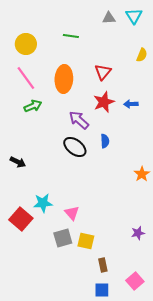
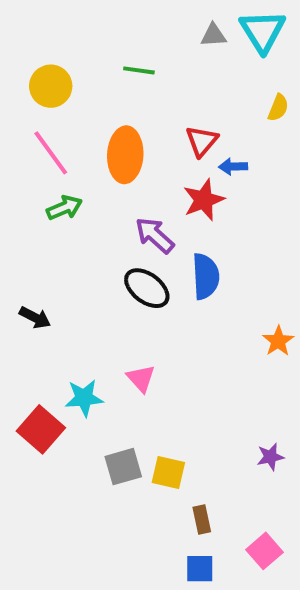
cyan triangle: (134, 16) -> (263, 31), size x1.4
blue arrow: (131, 104) -> (233, 167), moved
blue semicircle: (105, 141) -> (206, 276), size x1.6
pink triangle: (72, 213) -> (141, 378), moved

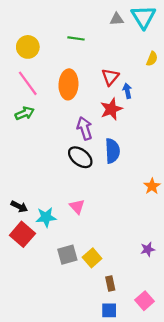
blue arrow: (233, 167) -> (127, 91), turned 80
green arrow: (64, 208) -> (25, 113), moved
purple arrow: (155, 235) -> (85, 128), turned 30
black arrow: (35, 318) -> (19, 207), moved
yellow square: (168, 472) -> (92, 258), turned 36

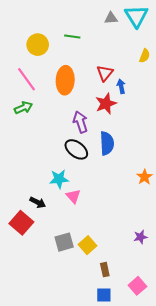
yellow circle: (28, 47) -> (38, 45), moved
black arrow: (19, 207) -> (38, 202), moved
cyan star: (46, 217) -> (59, 179), moved

